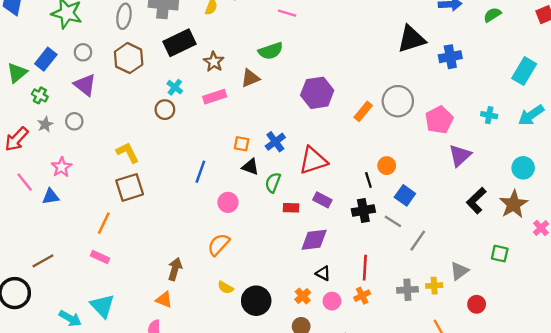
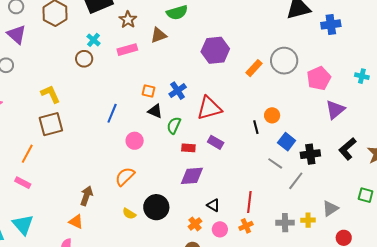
black cross: (363, 210) -> (310, 154), moved
purple diamond: (314, 240) -> (192, 176), moved
black circle: (256, 301) -> (156, 207), moved

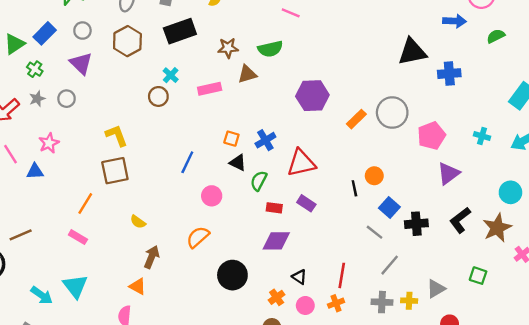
brown star: (128, 20) -> (228, 48), moved, turned 30
gray line: (296, 181) -> (390, 265), moved
yellow semicircle: (129, 214) -> (138, 222), moved

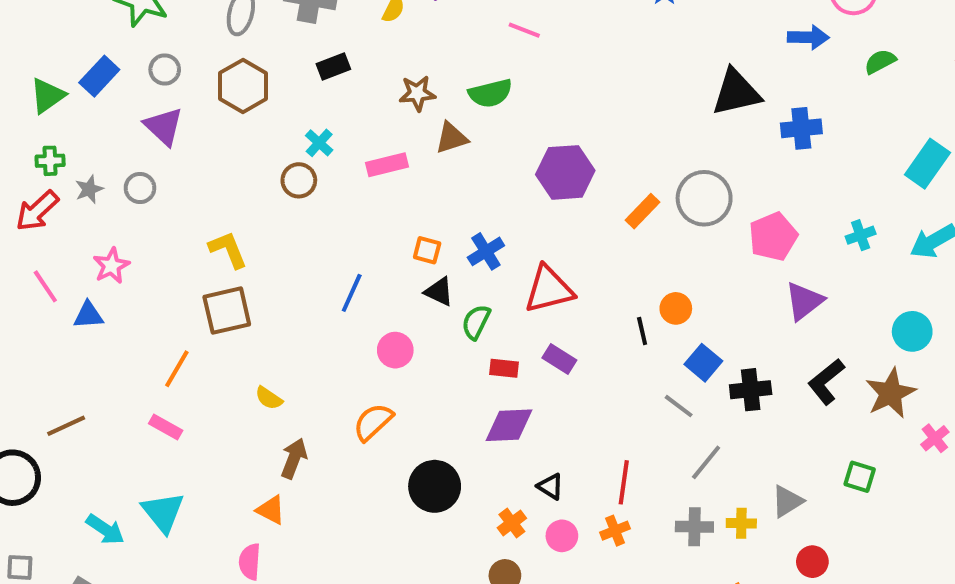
black rectangle: (180, 31) -> (333, 66), size x0.6
green cross: (35, 69) -> (50, 161), moved, turned -35
cyan cross: (482, 136) -> (861, 235), turned -35

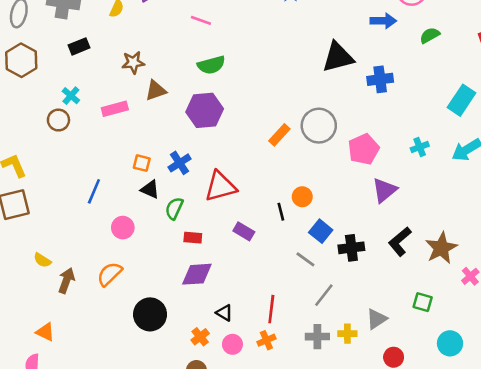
green semicircle: (490, 93) -> (211, 65), moved
purple hexagon: (565, 172) -> (205, 110), moved
cyan circle: (912, 331) -> (450, 343), moved
purple rectangle: (559, 359) -> (244, 231), moved
brown arrow: (294, 458) -> (66, 280), moved

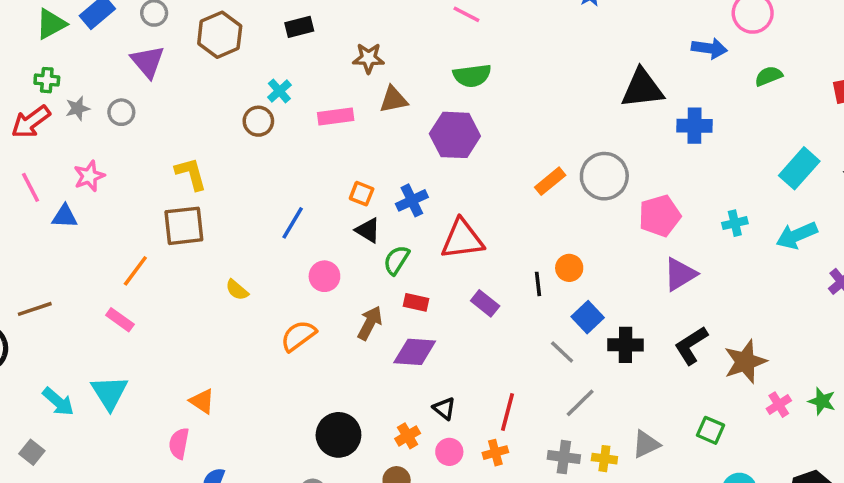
yellow semicircle: (42, 260) -> (237, 290), moved
brown arrow: (66, 280) -> (370, 323), moved
black circle: (150, 314) -> (338, 435), moved

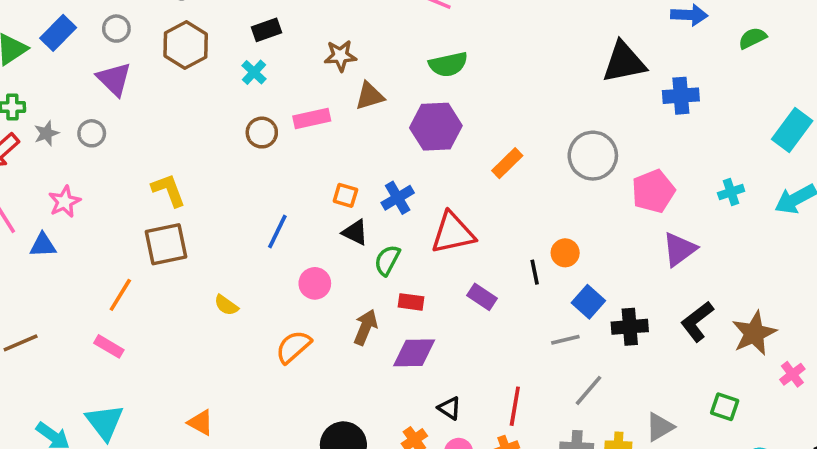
cyan cross: (279, 91) -> (254, 72), moved
brown circle: (258, 121) -> (262, 133), moved
orange rectangle: (550, 181) -> (507, 163), moved
gray line: (562, 352) -> (565, 340), turned -52

